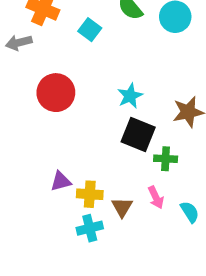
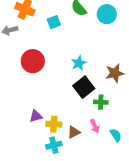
cyan square: (90, 30) -> (54, 22), turned 32
black square: (138, 135) -> (84, 87), turned 30
brown triangle: (122, 207) -> (74, 132), turned 32

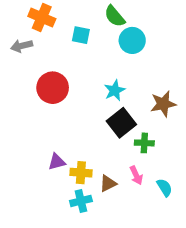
cyan circle: (107, 14) -> (132, 40), moved
cyan square: (54, 22) -> (81, 35), turned 32

